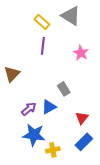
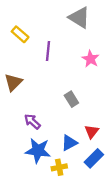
yellow rectangle: (42, 22) -> (20, 34), moved
blue triangle: (49, 107) -> (69, 143), moved
purple arrow: (29, 109) -> (32, 122), turned -98

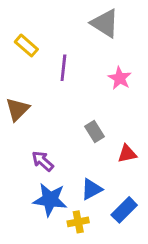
red triangle: (92, 132) -> (127, 154), moved, turned 40

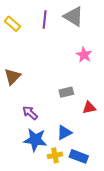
yellow rectangle: (26, 46) -> (12, 24), moved
purple line: (63, 68) -> (45, 20), moved
gray rectangle: (95, 131) -> (66, 92), turned -72
blue rectangle: (124, 210) -> (79, 156), moved, turned 66

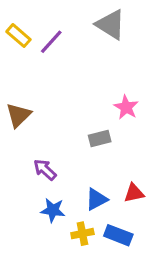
purple line: (45, 20) -> (51, 42), moved, turned 36
pink star: (84, 55) -> (126, 107), moved
red triangle: (89, 108) -> (134, 193), moved
blue star: (35, 140) -> (53, 210), size x0.7

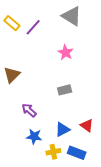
pink star: (126, 107) -> (66, 53), moved
red triangle: (134, 193) -> (87, 125), turned 48

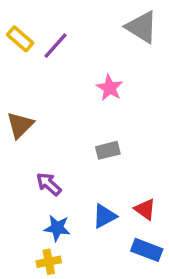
gray triangle: (72, 16) -> (142, 27), moved
yellow cross: (53, 152) -> (49, 262), moved
blue rectangle: (77, 153) -> (147, 250), moved

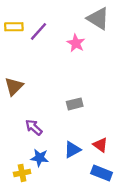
yellow rectangle: (20, 39) -> (14, 27), turned -42
pink star: (110, 88) -> (76, 43), moved
yellow cross: (49, 262) -> (22, 173), moved

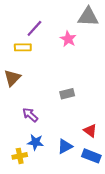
gray triangle: (98, 19) -> (88, 17), turned -30
yellow rectangle: (14, 27) -> (23, 47), moved
blue triangle: (72, 150) -> (65, 146), moved

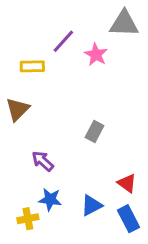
purple line: (34, 28) -> (63, 41), moved
gray rectangle: (67, 94) -> (94, 131), turned -48
blue rectangle: (91, 156) -> (128, 219), turned 42

